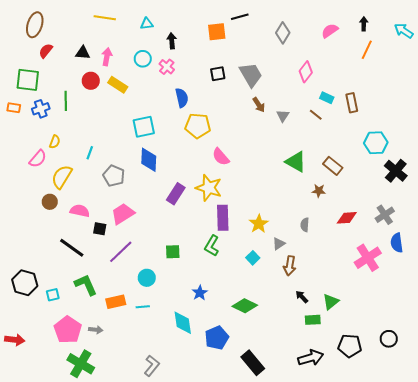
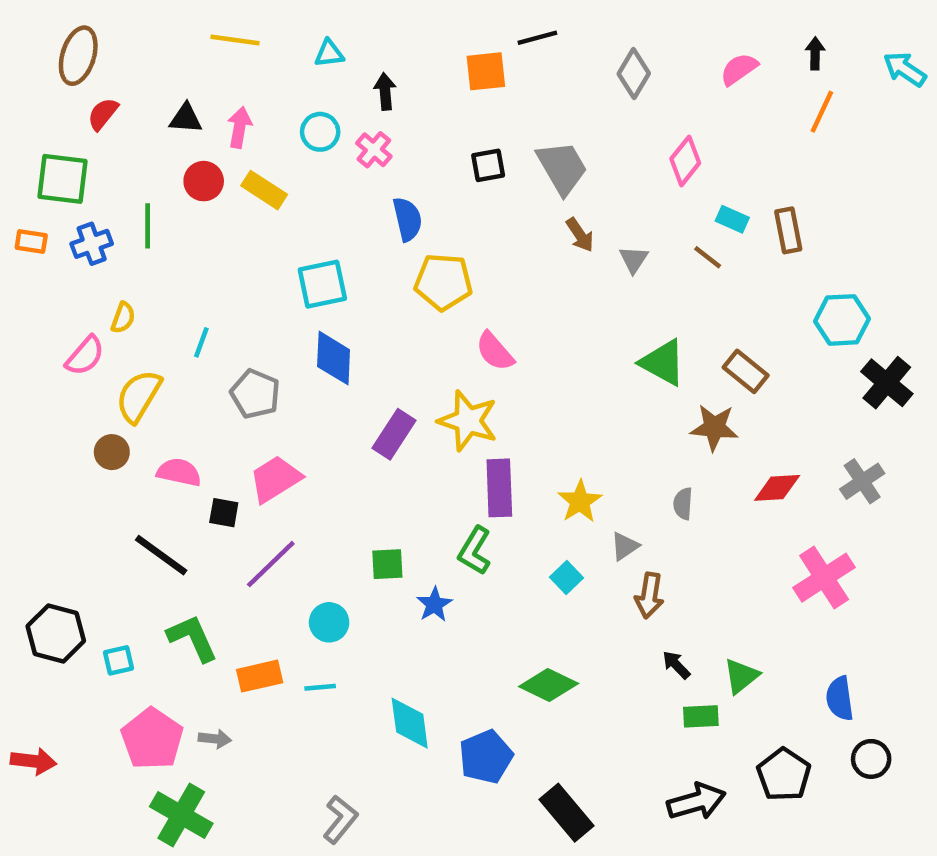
brown star: (319, 191) -> (714, 427), size x1.5
blue semicircle: (397, 243) -> (840, 698), moved
blue star: (200, 293) -> (434, 604), moved
black pentagon: (350, 346) -> (784, 775), turned 30

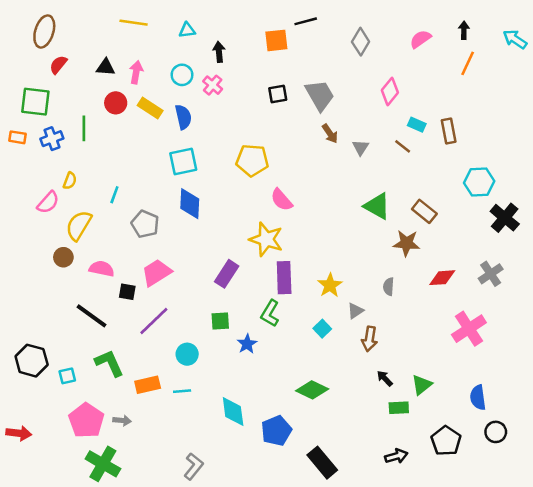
blue semicircle: (407, 219) -> (183, 117), moved
purple rectangle: (394, 434) -> (227, 274), moved
black arrow: (696, 802) -> (396, 456), size x0.7

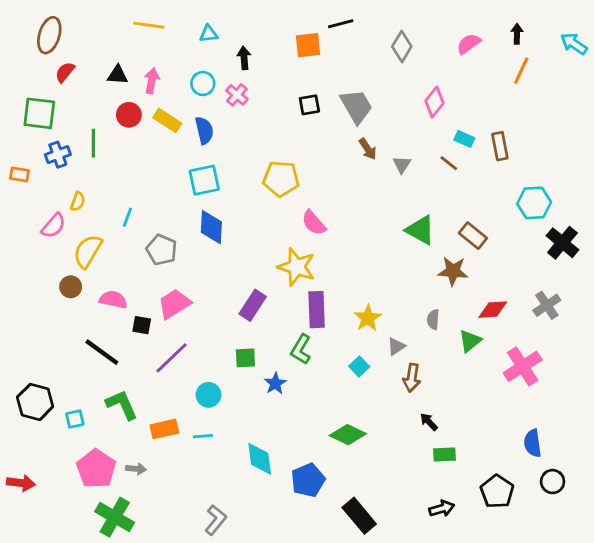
orange rectangle: (17, 137) -> (19, 174), moved
green triangle: (422, 385) -> (470, 341), moved

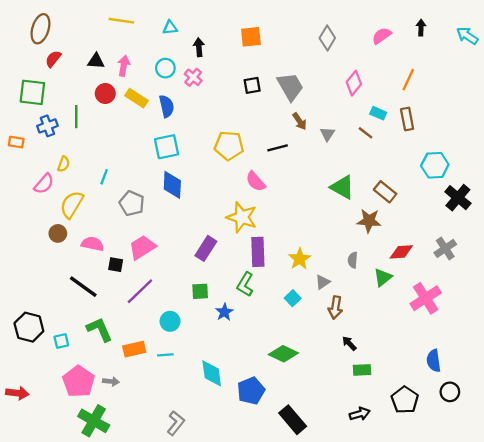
black line: (341, 24) -> (278, 148), moved
orange line: (521, 71) -> (408, 80), moved

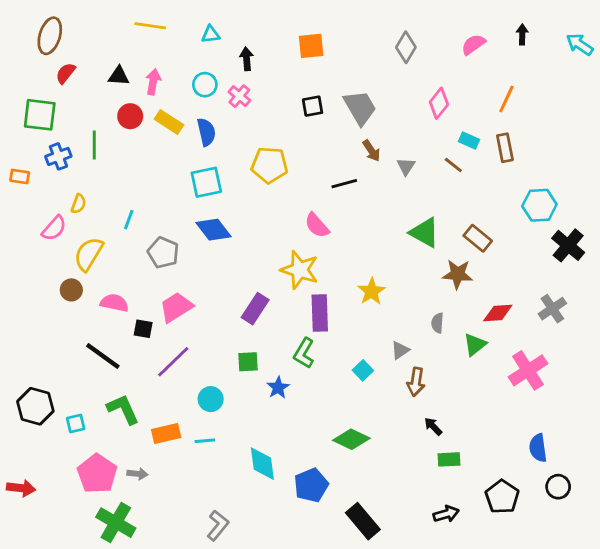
yellow pentagon: (229, 146) -> (269, 165), moved
blue diamond: (172, 185) -> (213, 230), turned -40
yellow star: (300, 259) -> (371, 291), moved

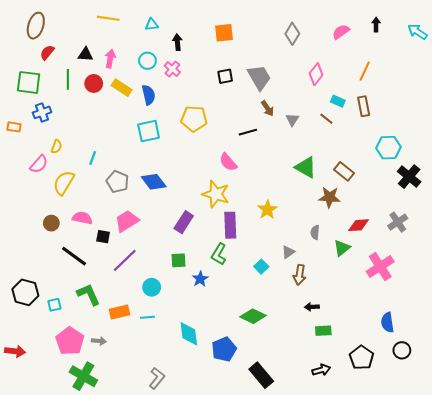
green line: (94, 145) -> (68, 79), moved
blue diamond: (213, 230) -> (154, 182), moved
brown circle: (71, 290) -> (51, 223), moved
black arrow: (433, 426) -> (312, 307), turned -48

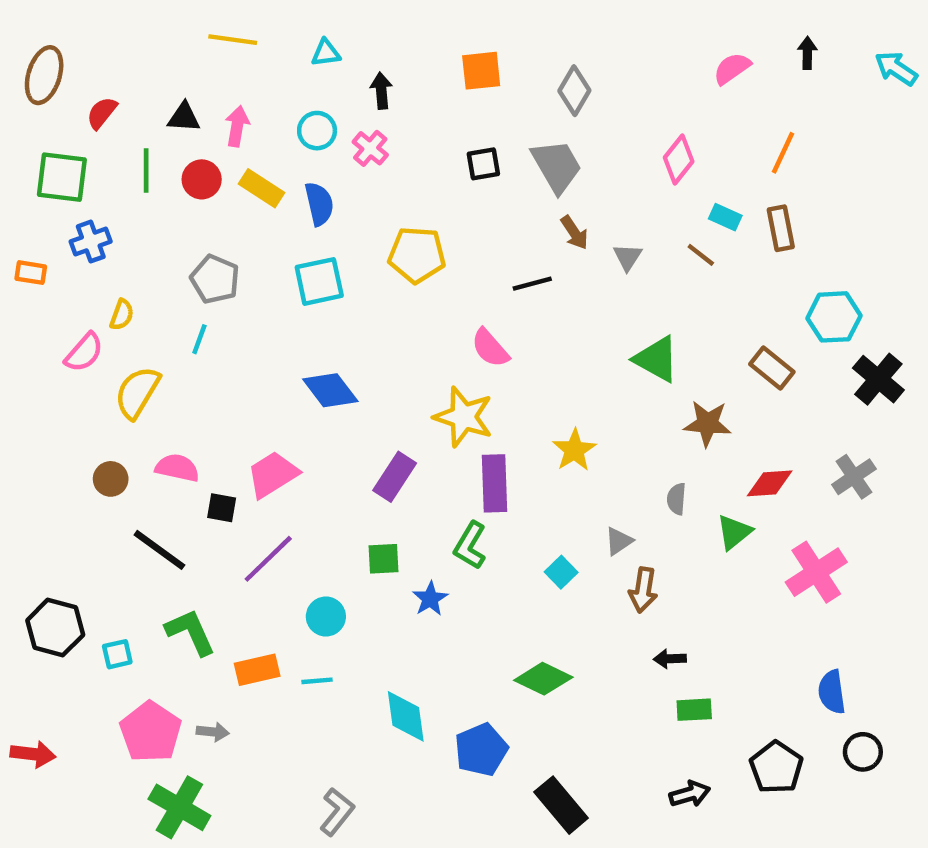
brown ellipse: (36, 26) -> (44, 75), moved
gray diamond: (292, 34) -> (574, 91), moved
brown rectangle: (344, 171) -> (772, 368), moved
gray pentagon: (117, 182) -> (215, 279), moved

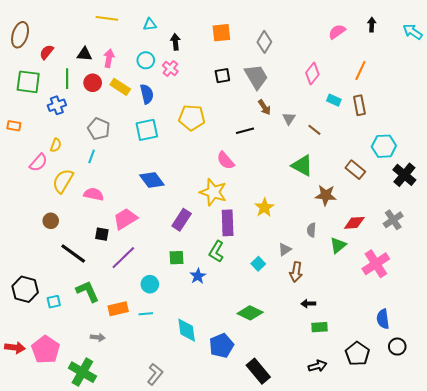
blue cross: (91, 242) -> (57, 105), moved
brown line: (701, 255) -> (314, 130), moved
pink semicircle: (177, 468) -> (94, 194), moved
pink pentagon: (151, 732) -> (46, 350), moved

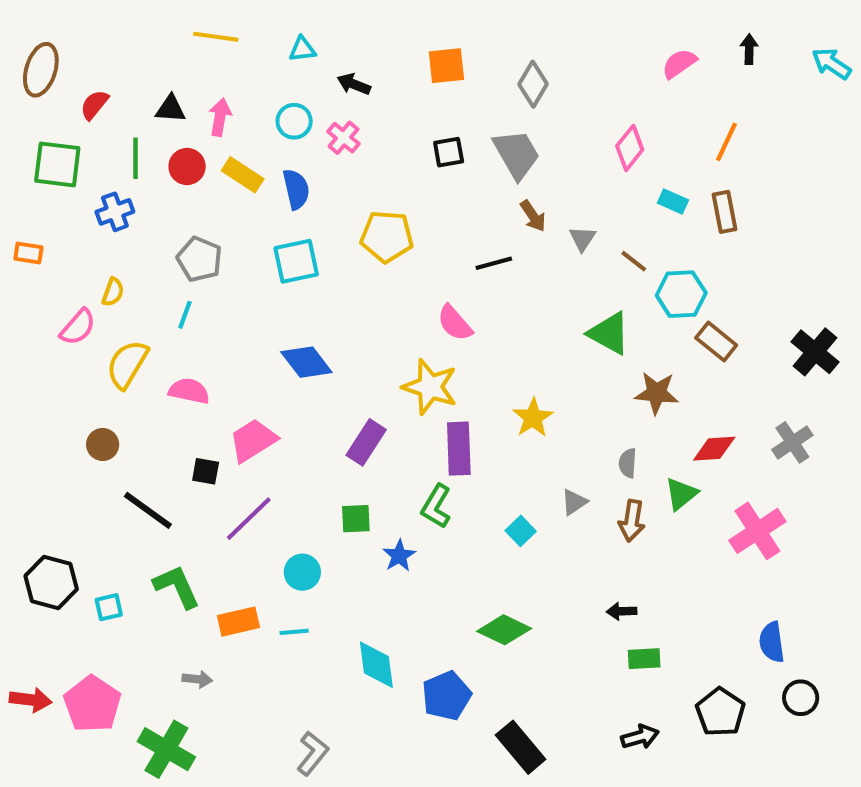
black arrow: (175, 42) -> (354, 84), turned -63
cyan hexagon: (384, 146) -> (681, 294), moved
brown arrow: (296, 272) -> (632, 521), moved

